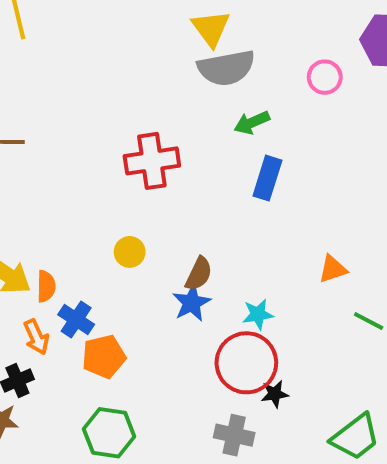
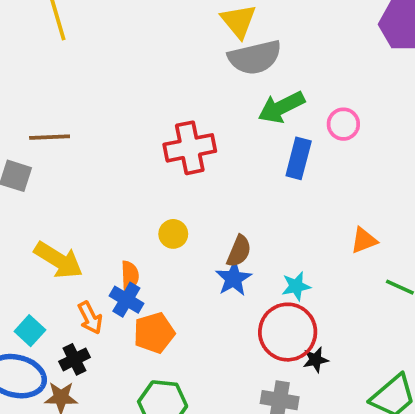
pink circle: (325, 77) -> (343, 124), moved
green arrow: (252, 123) -> (281, 107), size x1.4
orange semicircle: (46, 286) -> (130, 276), moved

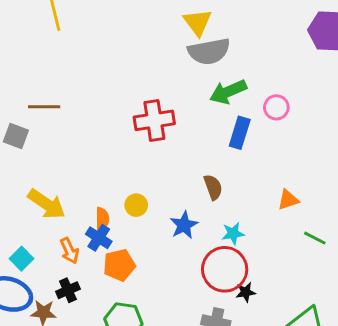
yellow circle: (173, 234) -> (136, 205), moved
brown semicircle: (239, 251) -> (213, 187), moved, turned -45
black cross: (74, 359) -> (68, 290), moved

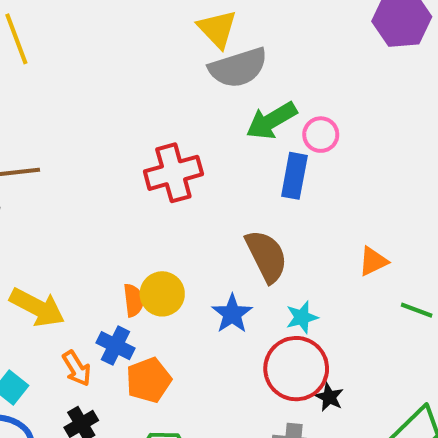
pink circle: (276, 107) -> (321, 135), moved
brown semicircle: (213, 187) -> (266, 256), size x1.5
yellow circle: (136, 205) -> (162, 294), size x1.4
orange semicircle: (102, 219) -> (134, 300), moved
black star: (246, 292) -> (329, 397), turned -30

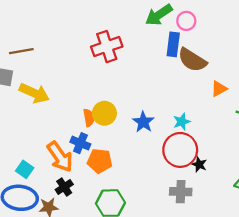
brown semicircle: (266, 256) -> (192, 60), moved, turned 152
yellow arrow: (37, 307) -> (34, 93), moved
orange arrow: (77, 368) -> (60, 157), size x1.6
orange pentagon: (149, 380) -> (100, 161), turned 30

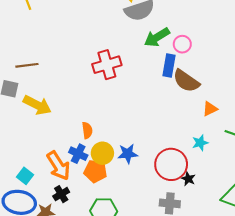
yellow circle: (104, 113) -> (102, 153), moved
blue star: (143, 122) -> (128, 154), moved, turned 30
cyan star: (182, 122) -> (200, 143), moved

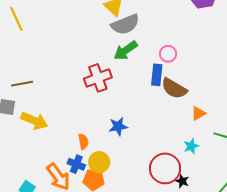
green arrow: (157, 37) -> (126, 50), moved
blue star: (128, 154) -> (118, 126), moved

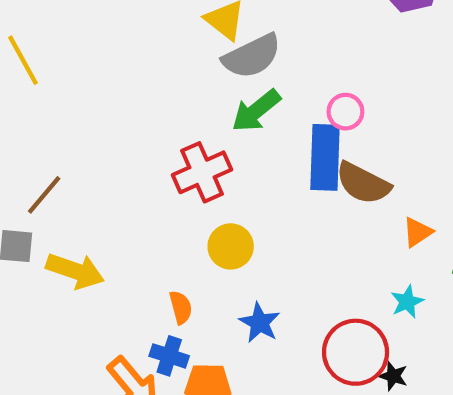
blue rectangle: (157, 75) -> (325, 157), size x1.4
brown line: (22, 84) -> (44, 195), turned -35
blue star: (118, 126) -> (260, 323), moved, turned -30
yellow circle: (99, 162) -> (231, 246), moved

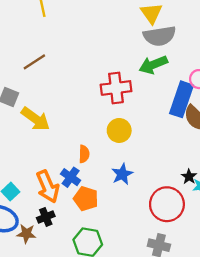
brown line: (44, 195) -> (34, 62), moved
black star: (393, 376) -> (189, 177), moved

